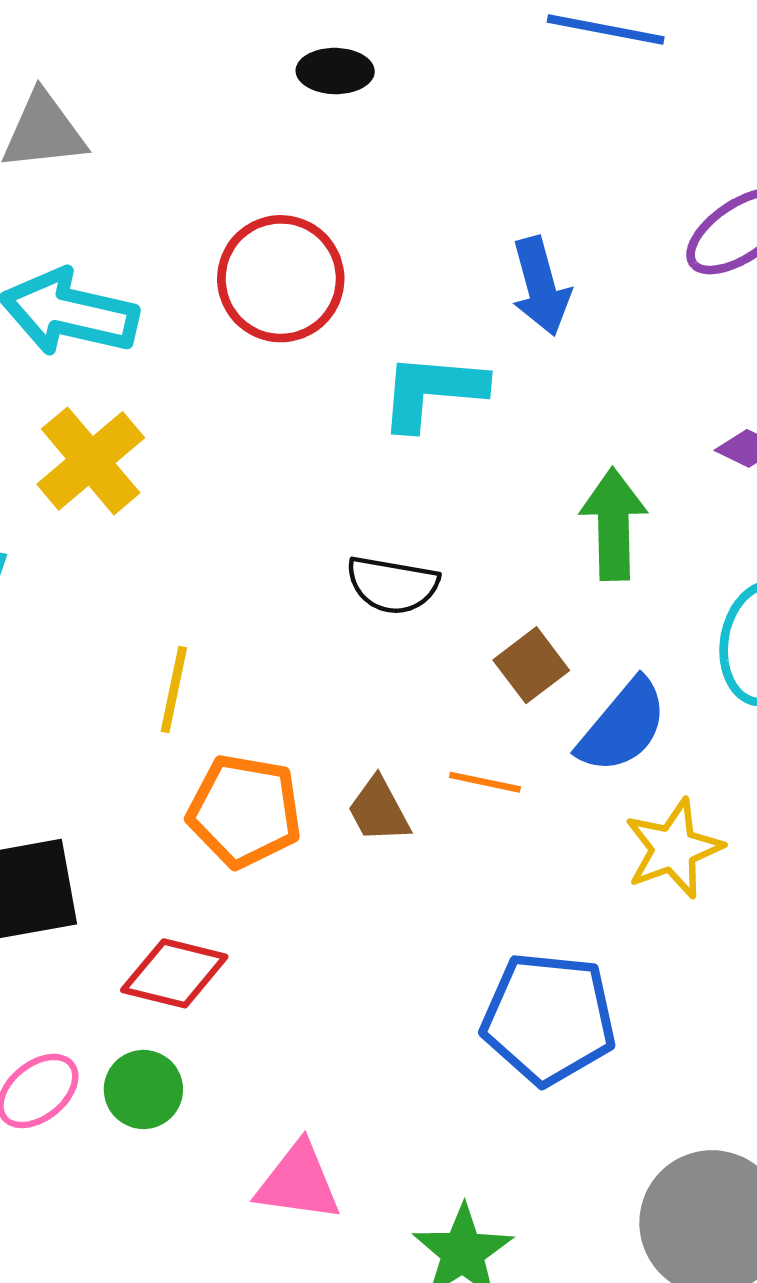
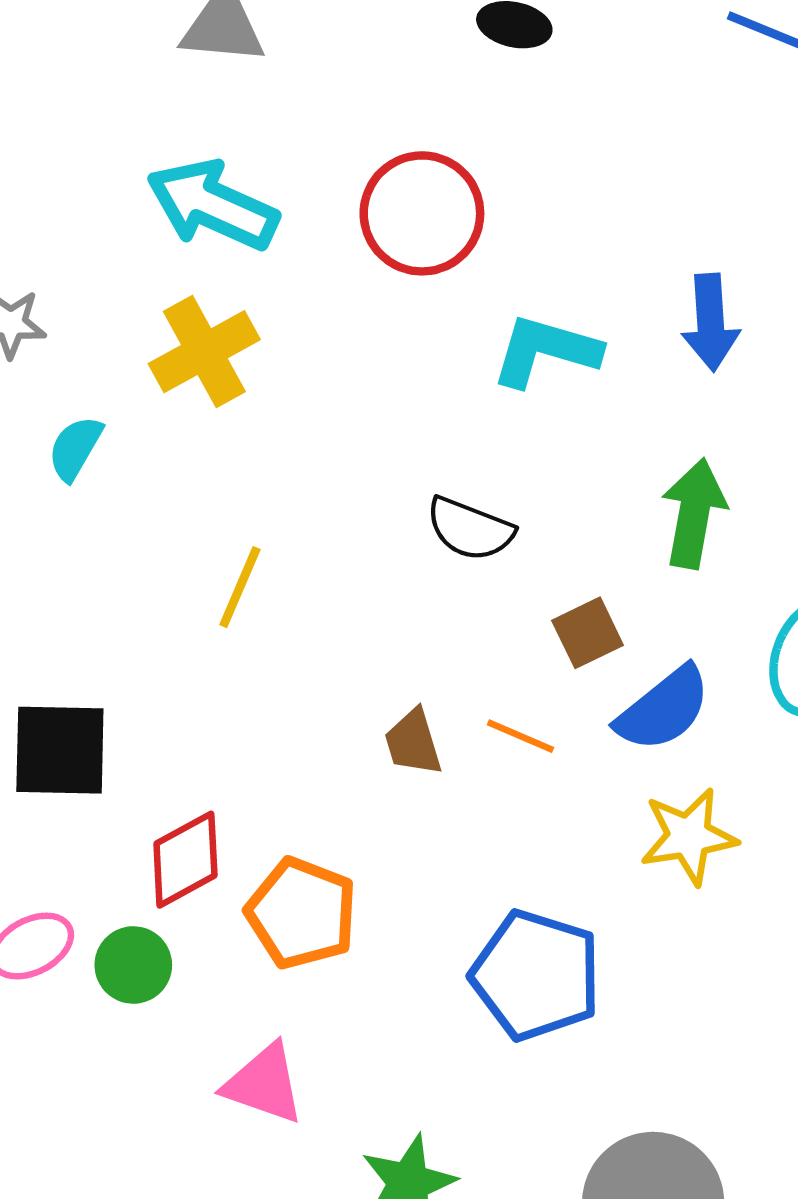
blue arrow: (541, 286) -> (710, 322), moved
orange pentagon: (244, 811) -> (302, 913), moved
red diamond: (174, 973) -> (185, 860), turned -54

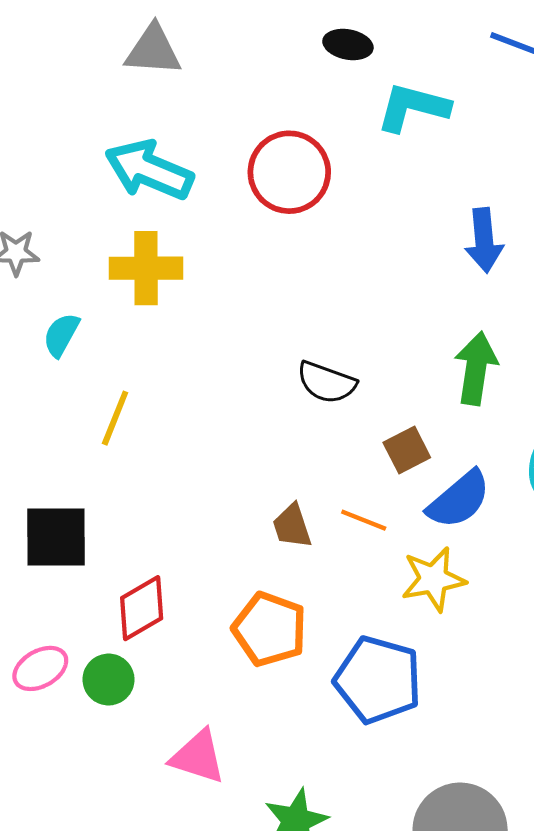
cyan L-shape: (546, 351) -> (413, 107), moved
yellow cross: (204, 352) -> (146, 268), turned 30
yellow line: (240, 587) -> (115, 418), moved
yellow star: (689, 836) -> (433, 579), moved
orange pentagon: (302, 913) -> (270, 629), moved

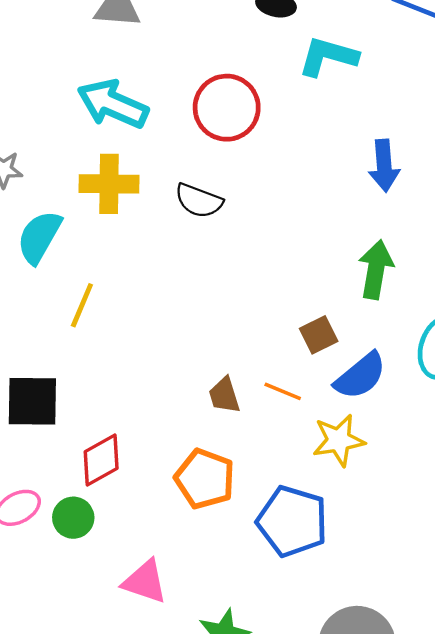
cyan semicircle: (61, 335) -> (39, 237), size x1.5
black semicircle: (327, 382) -> (199, 201), moved

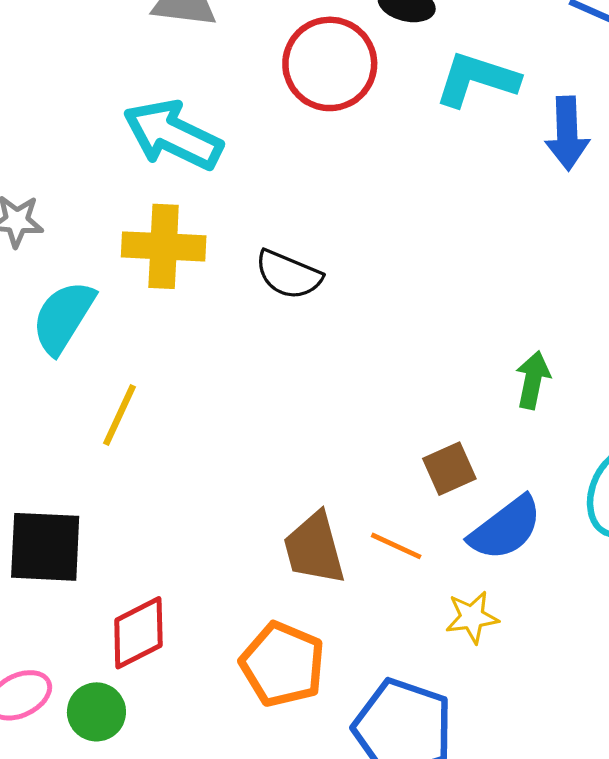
red circle: (227, 108) -> (330, 64), moved
blue arrow: (384, 166) -> (567, 133), moved
green arrow: (376, 269) -> (533, 380), size x0.7
brown trapezoid: (224, 395) -> (314, 548), size x1.4
yellow star: (339, 440) -> (472, 617), size x0.7

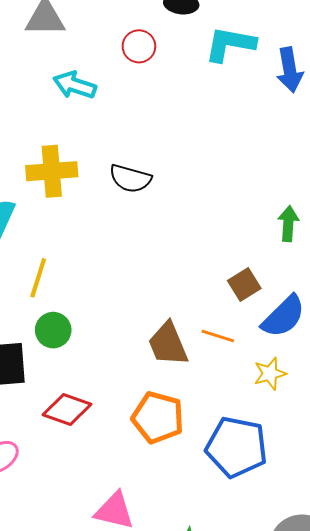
red circle: (330, 64) -> (139, 46), size x0.6
cyan arrow: (173, 135) -> (75, 85), moved, size x0.7
red diamond: (138, 633) -> (67, 410), turned 54
green circle: (96, 712) -> (53, 330), moved

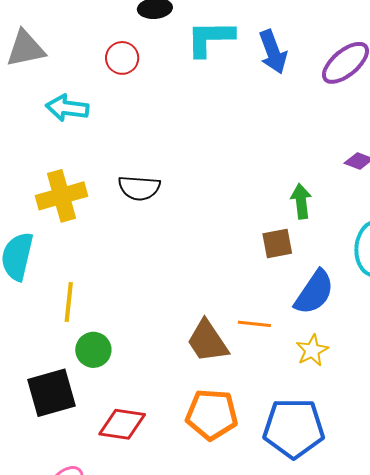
brown square: (244, 284) -> (277, 243), moved, turned 32

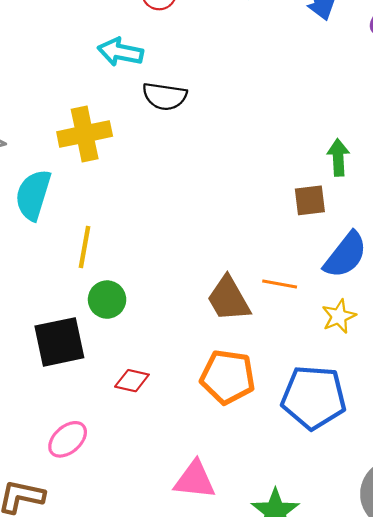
cyan arrow: (67, 108) -> (120, 52), moved
black semicircle: (139, 188) -> (165, 96), moved
red diamond: (122, 424) -> (132, 381), size x0.7

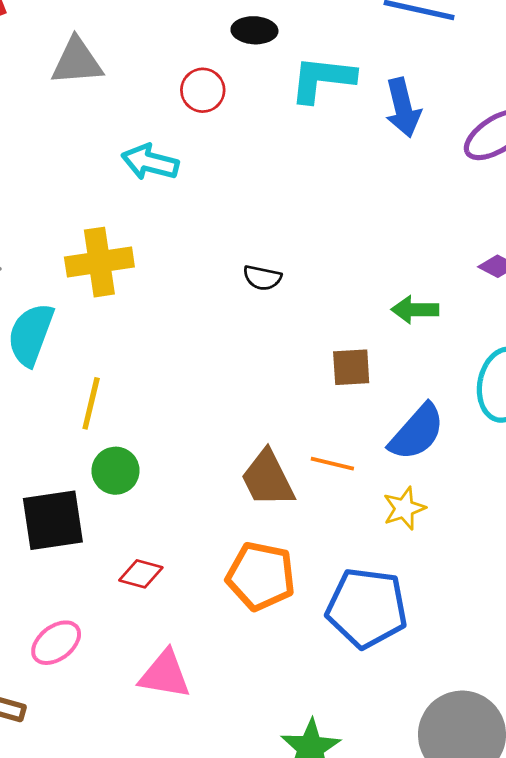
black semicircle: (165, 96) -> (262, 278), moved, size x0.7
green arrow: (338, 157) -> (415, 310), turned -90
brown square: (310, 200) -> (351, 367), moved
pink triangle: (195, 480) -> (165, 674), moved

